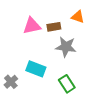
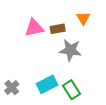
orange triangle: (78, 17) -> (83, 18), turned 40
cyan rectangle: (36, 69) -> (47, 84), moved, turned -48

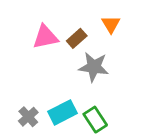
brown rectangle: (58, 29) -> (77, 38), turned -32
gray cross: (12, 88) -> (28, 117), moved

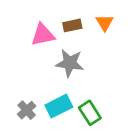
brown rectangle: (77, 38) -> (72, 25), moved, turned 30
gray star: (94, 67) -> (70, 63), moved

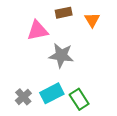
brown rectangle: (72, 25) -> (64, 13), moved

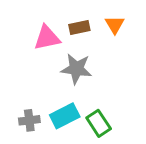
brown rectangle: (64, 13) -> (79, 28), moved
gray cross: (23, 97) -> (29, 120), turned 35

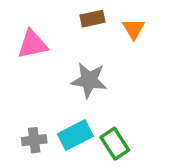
brown rectangle: (79, 28) -> (92, 19), moved
pink triangle: (47, 38) -> (32, 44), moved

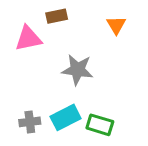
brown rectangle: (92, 19) -> (57, 16), moved
green rectangle: (115, 144) -> (100, 125), turned -40

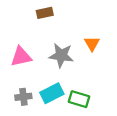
orange triangle: (116, 25) -> (92, 44), moved
pink triangle: (28, 38) -> (21, 57), moved

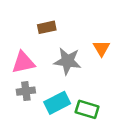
brown rectangle: (45, 13) -> (47, 27), moved
gray cross: (23, 97) -> (26, 91), moved

